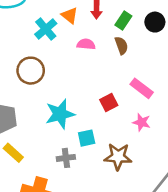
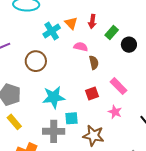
black circle: (155, 22) -> (129, 45), moved
brown semicircle: (121, 45) -> (94, 63), moved
gray cross: (66, 158) -> (54, 131), size x1.5

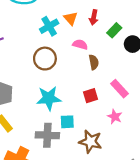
brown circle: (36, 61) -> (45, 59), moved

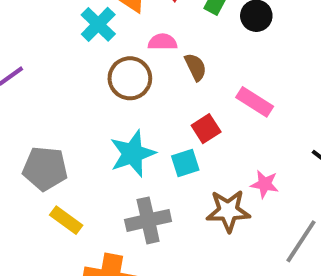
brown circle: (45, 59) -> (130, 78), moved
pink star: (115, 117) -> (265, 184), moved
cyan square: (67, 122) -> (185, 163), moved

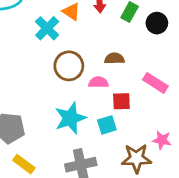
pink semicircle: (163, 42) -> (98, 82), moved
brown semicircle: (195, 67) -> (114, 58), turned -66
red square: (206, 129) -> (121, 101), turned 30

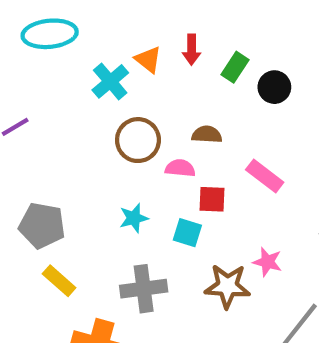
cyan star: (70, 118) -> (134, 218), size x0.6
cyan square: (107, 125) -> (187, 233), turned 30

